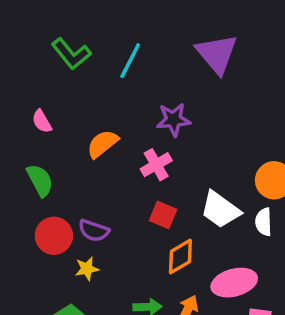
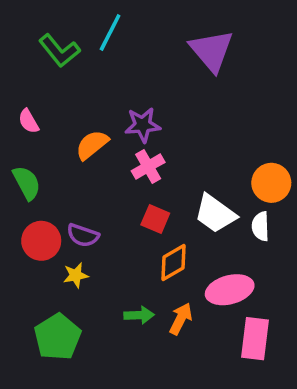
cyan line: (130, 61) -> (110, 32), moved
purple star: (173, 120) -> (143, 125), moved

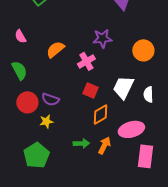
purple star: (143, 125) -> (102, 38), moved
orange circle: (271, 183) -> (143, 50), moved
white trapezoid: (215, 214) -> (123, 87), turned 80

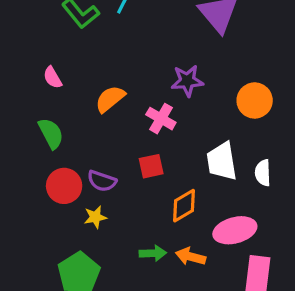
pink cross: (86, 61) -> (161, 119), turned -30
white trapezoid: (123, 87) -> (222, 161), turned -35
red square: (90, 90) -> (151, 166), moved, turned -35
orange arrow: (104, 145) -> (191, 257), turned -102

